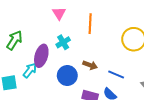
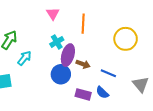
purple ellipse: (41, 56) -> (68, 55), moved
cyan arrow: (30, 70) -> (24, 58), moved

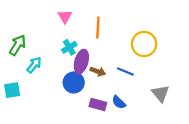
blue line: (108, 73) -> (125, 71), moved

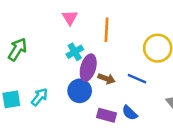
cyan arrow: (34, 65) -> (39, 97), moved

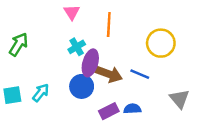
brown arrow: (106, 79) -> (109, 74), size x1.5
blue semicircle: (130, 113) -> (132, 109), turned 133
purple rectangle: (106, 115) -> (109, 111), turned -42

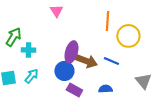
orange line: (109, 25) -> (107, 21), moved
cyan cross: (77, 47) -> (28, 50), moved, turned 32
purple rectangle: (109, 111) -> (74, 90), moved, turned 56

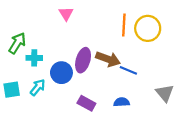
yellow circle: (128, 36) -> (148, 28), moved
brown arrow: (86, 61) -> (108, 59), moved
blue circle: (64, 71) -> (61, 73), moved

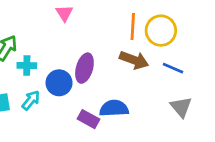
brown arrow: (108, 59) -> (134, 60), moved
blue line: (128, 70) -> (173, 68), moved
blue semicircle: (122, 102) -> (114, 108), moved, size x1.5

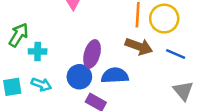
blue circle: (59, 83) -> (79, 77), moved
cyan arrow: (31, 100) -> (41, 84), turned 72
blue semicircle: (114, 108) -> (115, 76), moved

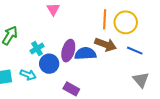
cyan cross: (38, 51) -> (37, 49), moved, turned -32
blue semicircle: (115, 76) -> (85, 54), moved
blue circle: (79, 77) -> (49, 64), moved

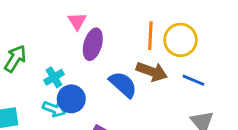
purple ellipse: (68, 51) -> (93, 44), moved
blue semicircle: (85, 54) -> (123, 84), turned 45
cyan arrow: (28, 75) -> (54, 109), moved

